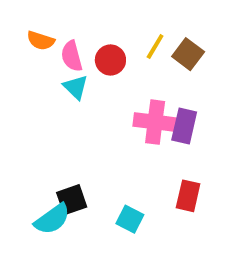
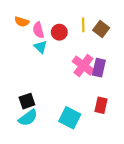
yellow line: (155, 46) -> (83, 25), turned -32
pink cross: (155, 122) -> (83, 66), turned 30
black square: (72, 200) -> (27, 101), moved
cyan square: (130, 219) -> (70, 118), size x1.5

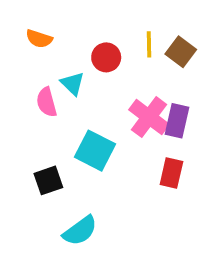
pink semicircle: (38, 30) -> (47, 102), moved
red rectangle: (101, 105) -> (171, 173), moved
cyan semicircle: (28, 118) -> (80, 231), moved
cyan square: (70, 118) -> (95, 151), moved

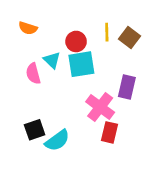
pink cross: (149, 117) -> (100, 107), moved
cyan square: (95, 151) -> (81, 64), moved, turned -36
red rectangle: (171, 173) -> (109, 132), moved
cyan semicircle: (80, 231) -> (57, 140), moved

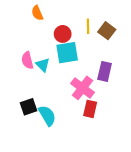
orange semicircle: (28, 28) -> (37, 13), moved, turned 48
cyan triangle: (52, 60) -> (43, 65), moved
cyan semicircle: (57, 140) -> (47, 116), turned -85

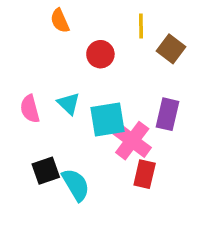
yellow line: (88, 26) -> (141, 26), moved
cyan square: (67, 53) -> (107, 119), moved
pink semicircle: (27, 60) -> (30, 109), moved

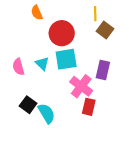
yellow line: (141, 26) -> (95, 14), moved
red circle: (100, 54) -> (62, 33), size x1.5
cyan square: (107, 119) -> (66, 59), moved
black square: (46, 171) -> (28, 105), turned -35

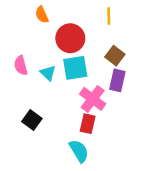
brown square: (105, 30) -> (115, 56), moved
pink semicircle: (18, 67) -> (21, 65), moved
red rectangle: (89, 107) -> (88, 124), moved
cyan semicircle: (47, 113) -> (79, 151), moved

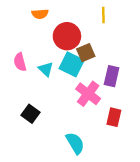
orange semicircle: (42, 15) -> (40, 14), turned -70
brown square: (115, 56) -> (86, 53), moved, turned 30
cyan square: (75, 68) -> (72, 64), turned 35
red rectangle: (88, 124) -> (114, 117), moved

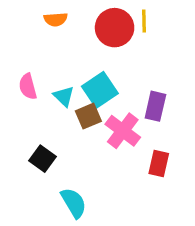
red circle: (67, 36) -> (115, 28), moved
brown square: (86, 53) -> (88, 116), moved
cyan square: (72, 64) -> (100, 90), turned 30
cyan semicircle: (75, 143) -> (74, 203), moved

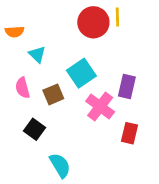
orange semicircle: (56, 19) -> (15, 32), moved
pink semicircle: (28, 87) -> (23, 88), moved
cyan triangle: (64, 96) -> (37, 54), moved
brown square: (88, 116) -> (53, 94), moved

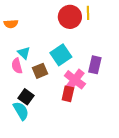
cyan triangle: (37, 54) -> (24, 53), moved
red rectangle: (130, 133) -> (68, 94), moved
cyan semicircle: (60, 165) -> (21, 111), moved

